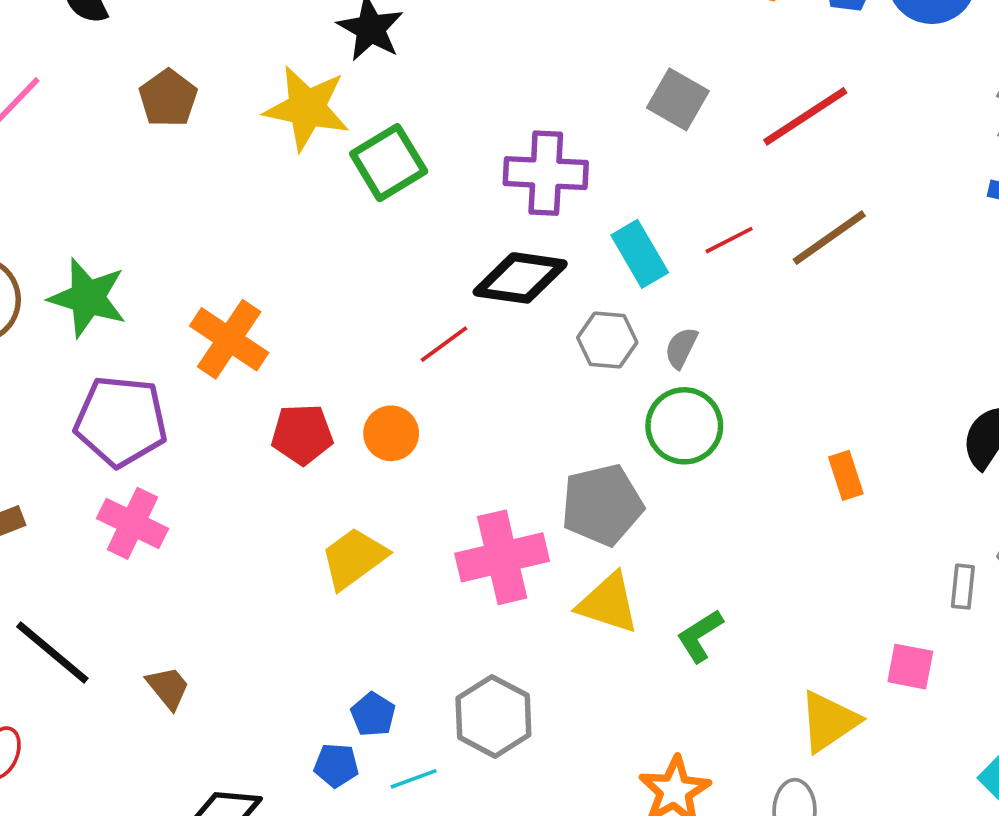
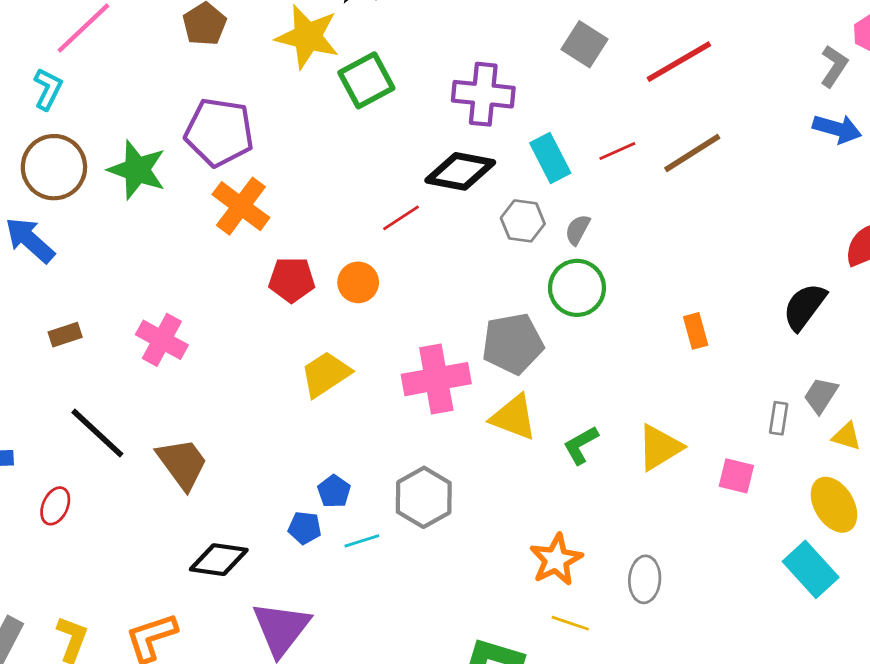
purple pentagon: (121, 421) -> (219, 132), moved
brown trapezoid: (168, 688) -> (182, 464), size x1.6
yellow triangle: (829, 721) -> (660, 447), moved

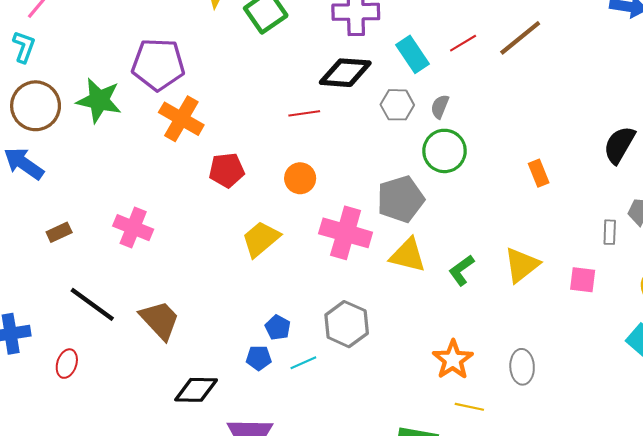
red line: (401, 218) -> (304, 113), turned 32
orange circle: (358, 282) -> (300, 178), moved
pink cross: (436, 379) -> (346, 233), turned 33

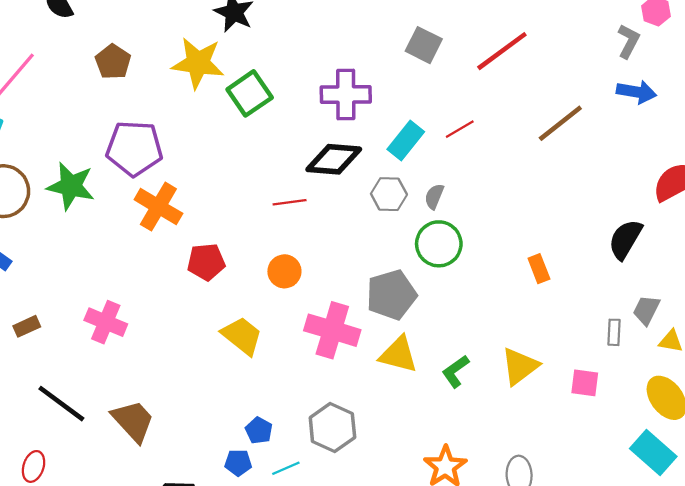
brown line: (520, 38) -> (560, 123), moved
cyan rectangle: (412, 54) -> (406, 141), turned 72
yellow trapezoid: (261, 239) -> (242, 336), turned 78

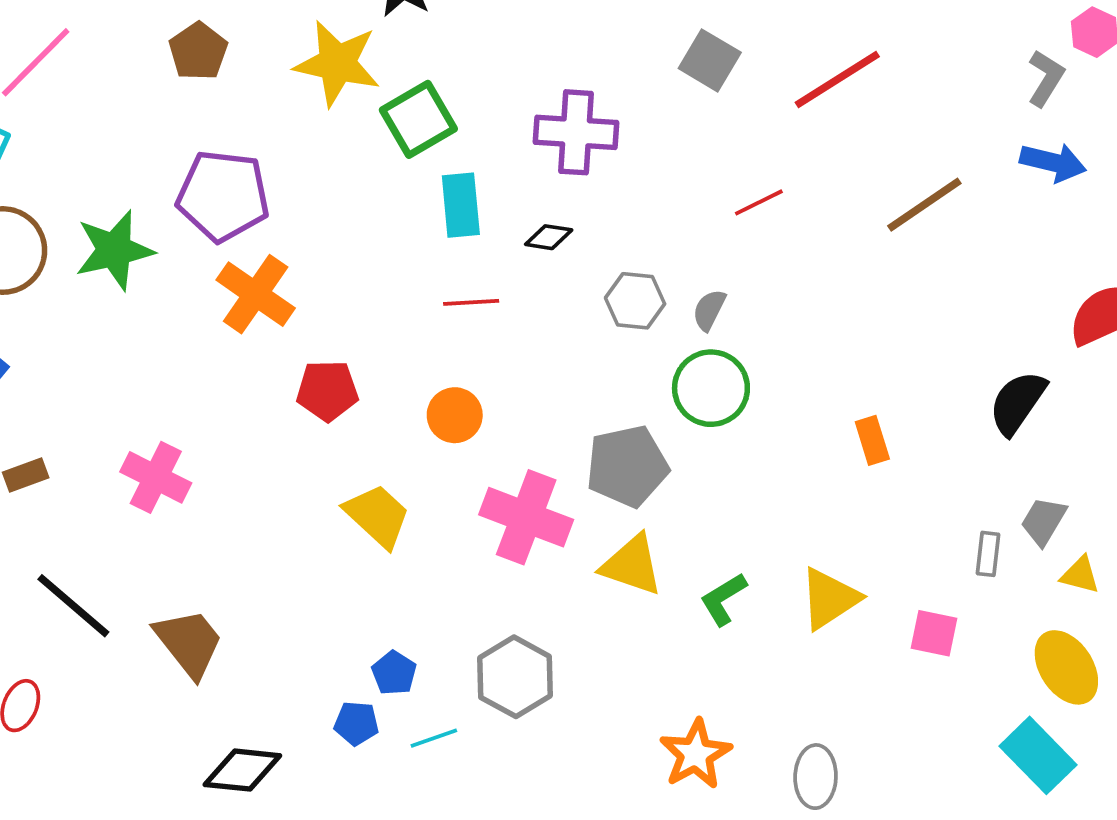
cyan rectangle: (406, 141) -> (461, 205), moved, turned -48
black diamond: (334, 159) -> (549, 237), size x0.5
green star: (71, 186) -> (114, 250), turned -30

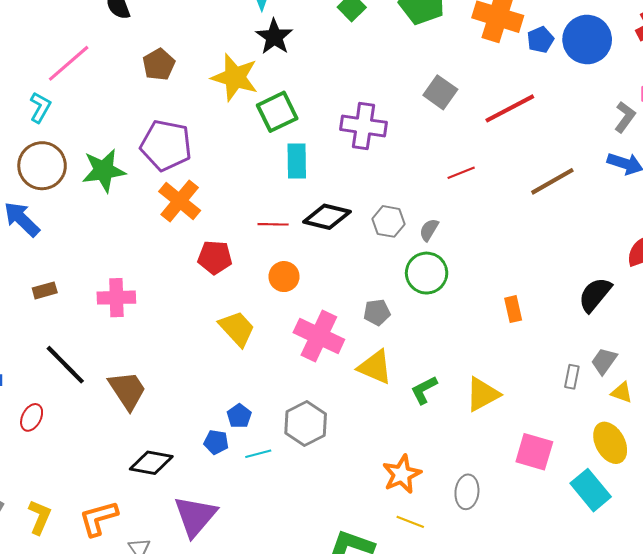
black diamond: (549, 237) -> (327, 217), moved, size x1.8
red line: (471, 302) -> (273, 224), moved
gray pentagon: (627, 466) -> (377, 312), size x0.6
pink cross: (156, 477) -> (116, 298), turned -33
pink square: (934, 633) -> (534, 452), moved, size x1.4

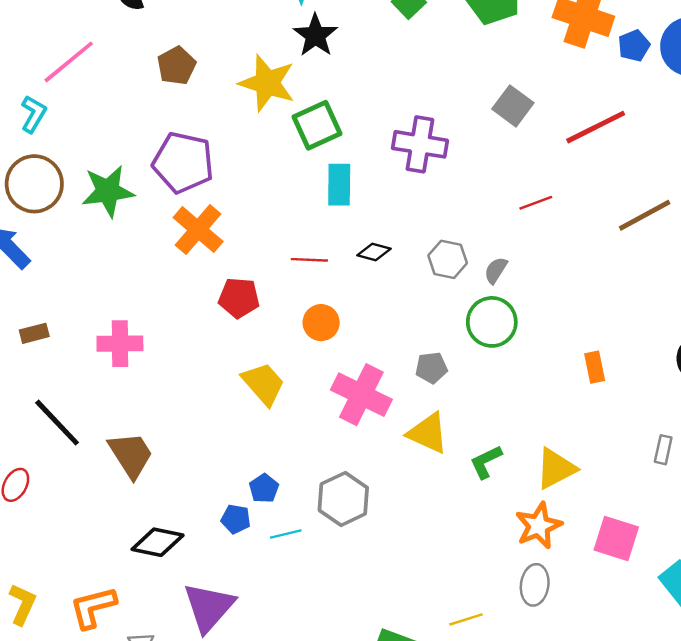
black diamond: (327, 217) -> (374, 252), size x0.6
orange star: (402, 474) -> (539, 526), moved
yellow line: (410, 522) -> (466, 619), turned -40

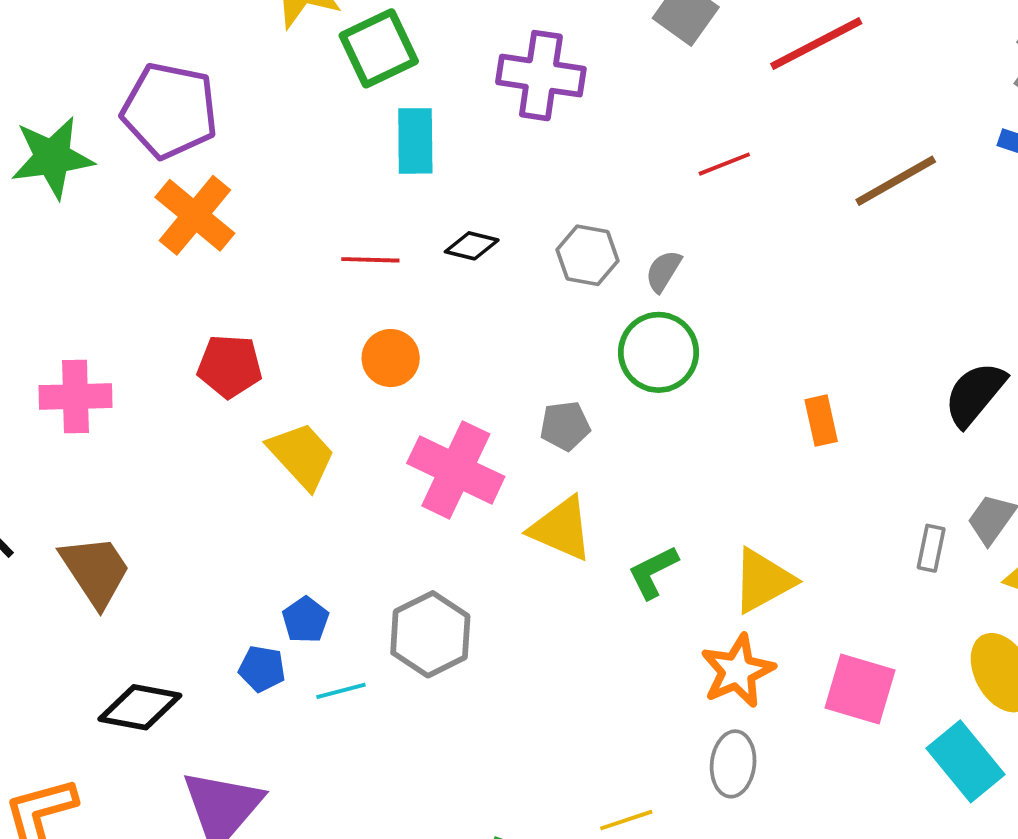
red pentagon: (239, 298) -> (230, 366), moved

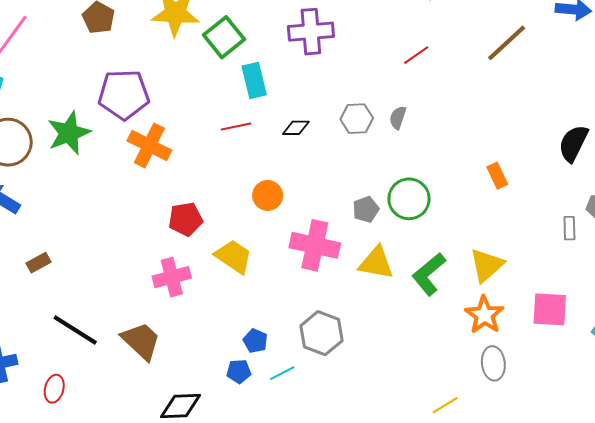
red line: (370, 260) -> (236, 127), moved
green circle: (659, 352) -> (409, 199), moved
pink cross: (75, 397) -> (172, 277), moved
green L-shape: (653, 572) -> (429, 274), size x1.4

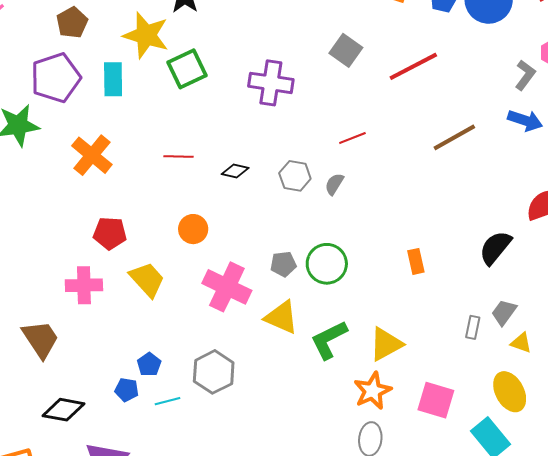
red line: (416, 55) -> (352, 138), moved
cyan rectangle: (254, 80) -> (113, 79), moved
purple pentagon: (124, 95) -> (56, 78), moved, turned -30

